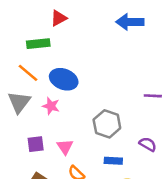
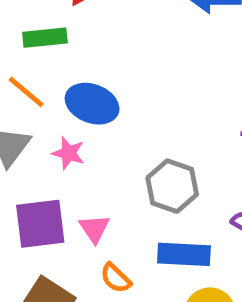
purple square: (36, 144) -> (40, 224), size x1.6
blue rectangle: (113, 161) -> (184, 254), size x1.5

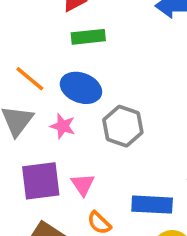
green rectangle: (45, 38) -> (88, 37), moved
gray hexagon: (172, 186) -> (123, 126), moved

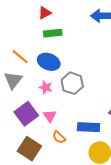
pink star: (63, 126) -> (46, 87), moved
purple square: (41, 181) -> (26, 114), turned -30

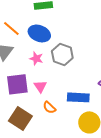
purple square: (26, 114) -> (17, 84), turned 30

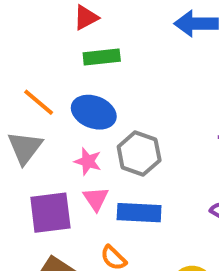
pink triangle: (40, 86) -> (96, 199), moved
blue rectangle: (78, 97) -> (139, 213), moved

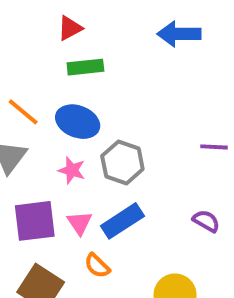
pink triangle: (96, 199) -> (80, 223), moved
blue rectangle: (139, 213) -> (122, 221), turned -36

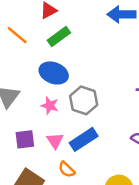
green rectangle: (85, 67) -> (59, 36), turned -30
orange line: (23, 112) -> (17, 35), moved
purple square: (35, 221) -> (25, 139), size x0.7

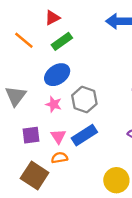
blue ellipse: (54, 73) -> (57, 75), turned -55
orange semicircle: (67, 169) -> (59, 158), moved, turned 126

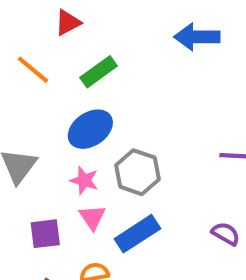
red triangle: (52, 18) -> (68, 23), moved
pink triangle: (58, 136) -> (92, 217), moved

